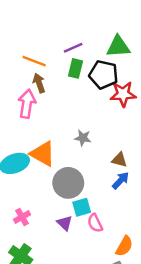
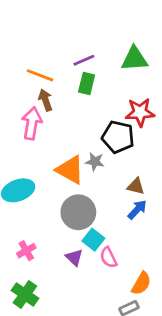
black pentagon: (104, 75) -> (118, 137), moved
orange triangle: (43, 154) -> (70, 170), moved
cyan square: (82, 207) -> (93, 240), turned -36

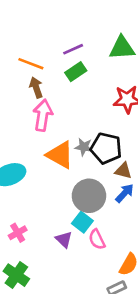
green rectangle: (87, 84) -> (76, 72), turned 42
pink arrow: (32, 123) -> (43, 115), moved
black pentagon: (118, 137) -> (106, 148), moved
gray circle: (78, 212) -> (89, 196), moved

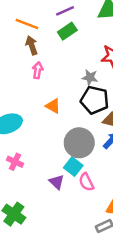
pink arrow: (43, 115) -> (38, 70), size x0.6
gray star: (84, 147) -> (90, 77), moved
orange triangle: (60, 155) -> (53, 106), size x0.6
pink cross: (18, 233) -> (15, 162), moved, turned -35

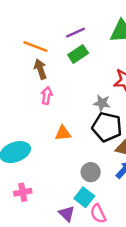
orange triangle: (53, 106) -> (63, 133), turned -35
gray circle: (79, 143) -> (91, 172), size x0.6
pink cross: (15, 162) -> (23, 192), turned -35

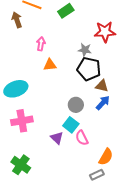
brown arrow: (40, 69) -> (17, 20), moved
orange triangle: (63, 133) -> (50, 65), moved
pink cross: (23, 192) -> (22, 121), size x1.5

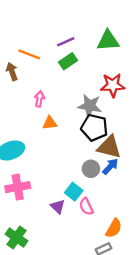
gray star: (85, 50) -> (90, 106), size x1.5
brown triangle: (102, 86) -> (109, 147), size x1.6
gray circle: (76, 105) -> (91, 169), moved

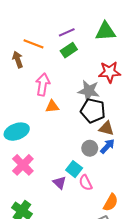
pink arrow: (39, 99) -> (43, 85), size x1.5
brown triangle: (109, 147) -> (106, 128), size x0.7
pink cross: (18, 187) -> (23, 165), turned -35

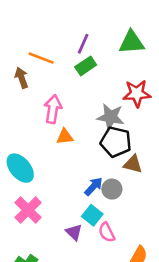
purple line: (67, 32) -> (83, 44), turned -42
cyan ellipse: (17, 132) -> (20, 168), turned 70
blue arrow: (107, 146) -> (94, 186), moved

